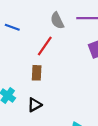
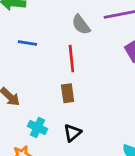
red line: (45, 46) -> (71, 59), turned -30

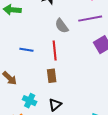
blue line: (27, 43) -> (26, 50), moved

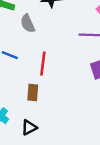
gray semicircle: (62, 26) -> (28, 23), moved

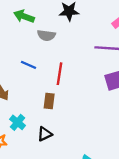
gray semicircle: (28, 23) -> (46, 35), turned -60

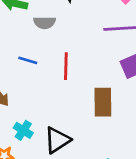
brown rectangle: (49, 101) -> (103, 102), moved, size x1.5
black triangle: (45, 134) -> (57, 140), size x1.5

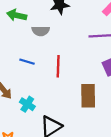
cyan cross: (23, 130) -> (27, 104), moved

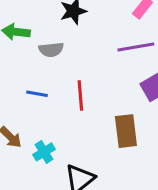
cyan cross: (27, 104) -> (44, 152), turned 32

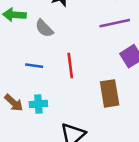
gray semicircle: (51, 50) -> (44, 28), turned 54
cyan cross: (44, 152) -> (38, 104), moved, turned 30

